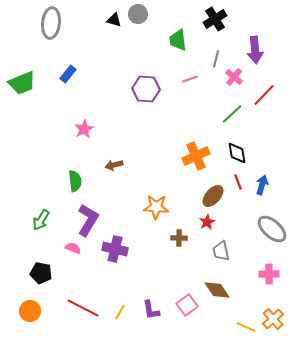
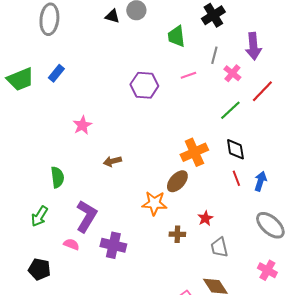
blue rectangle: (68, 74) -> (56, 73), moved
green semicircle: (75, 181) -> (57, 177), moved
brown ellipse: (213, 196) -> (177, 181), moved
pink cross: (269, 274) -> (267, 270), turned 30

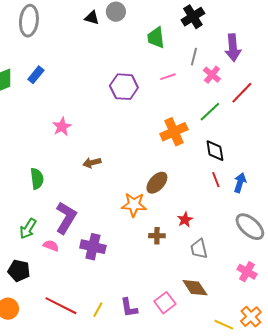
orange cross: (194, 152) -> (174, 132), moved
green arrow: (39, 216) -> (28, 229), moved

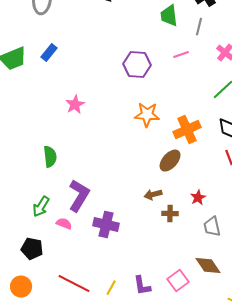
gray line: (194, 57) -> (199, 27), moved
orange cross: (174, 132) -> (187, 130), moved
brown arrow: (92, 163) -> (153, 195), moved
orange star: (134, 205) -> (147, 115), moved

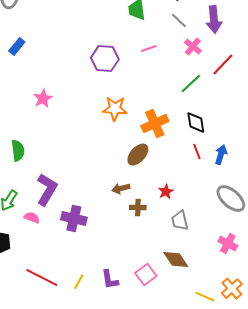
gray line: (199, 27) -> (179, 21), moved, turned -60

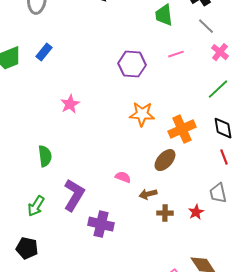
red star: (166, 192) -> (196, 212), moved
pink semicircle: (32, 218) -> (123, 177), moved
gray trapezoid: (180, 221) -> (218, 193), moved

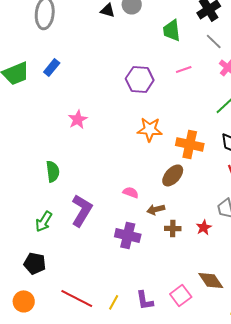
orange cross: (182, 129) -> (190, 144), turned 36
purple cross: (101, 224) -> (128, 235), moved

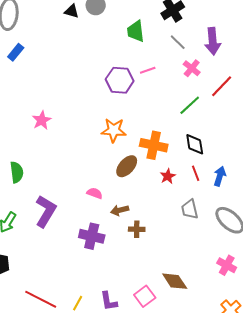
blue rectangle: (52, 67) -> (16, 52), moved
purple hexagon: (140, 79) -> (120, 80), moved
brown ellipse: (173, 175) -> (127, 166), moved
red star: (204, 227) -> (168, 176), moved

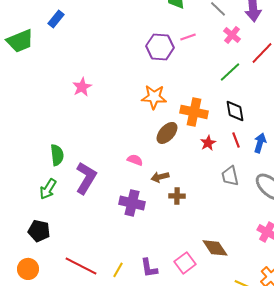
green semicircle: (17, 172) -> (57, 155), moved

